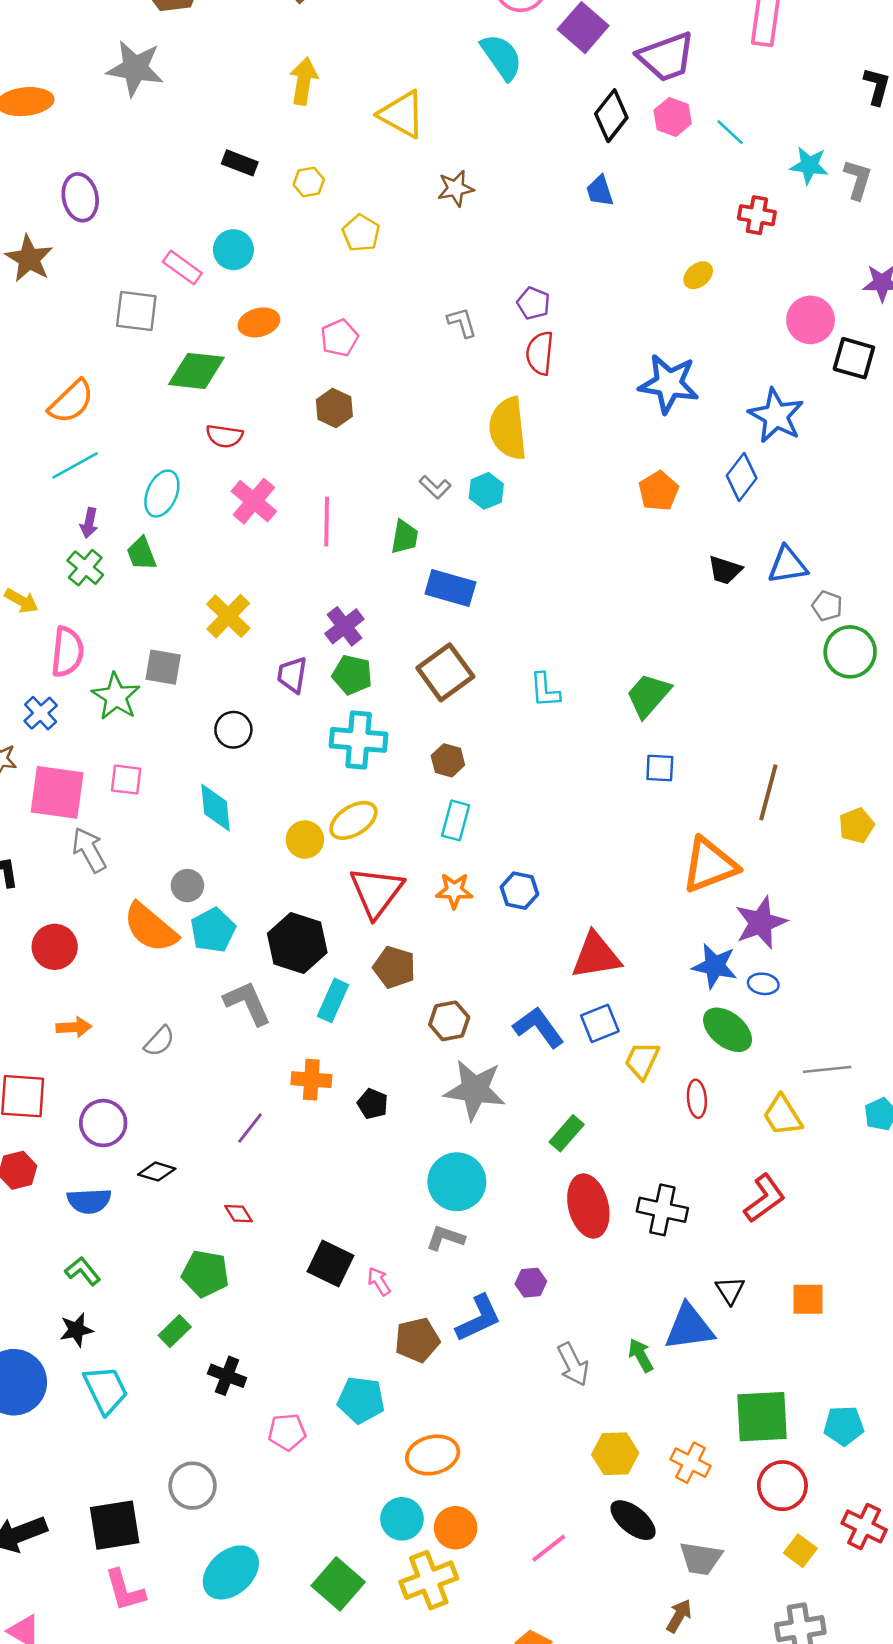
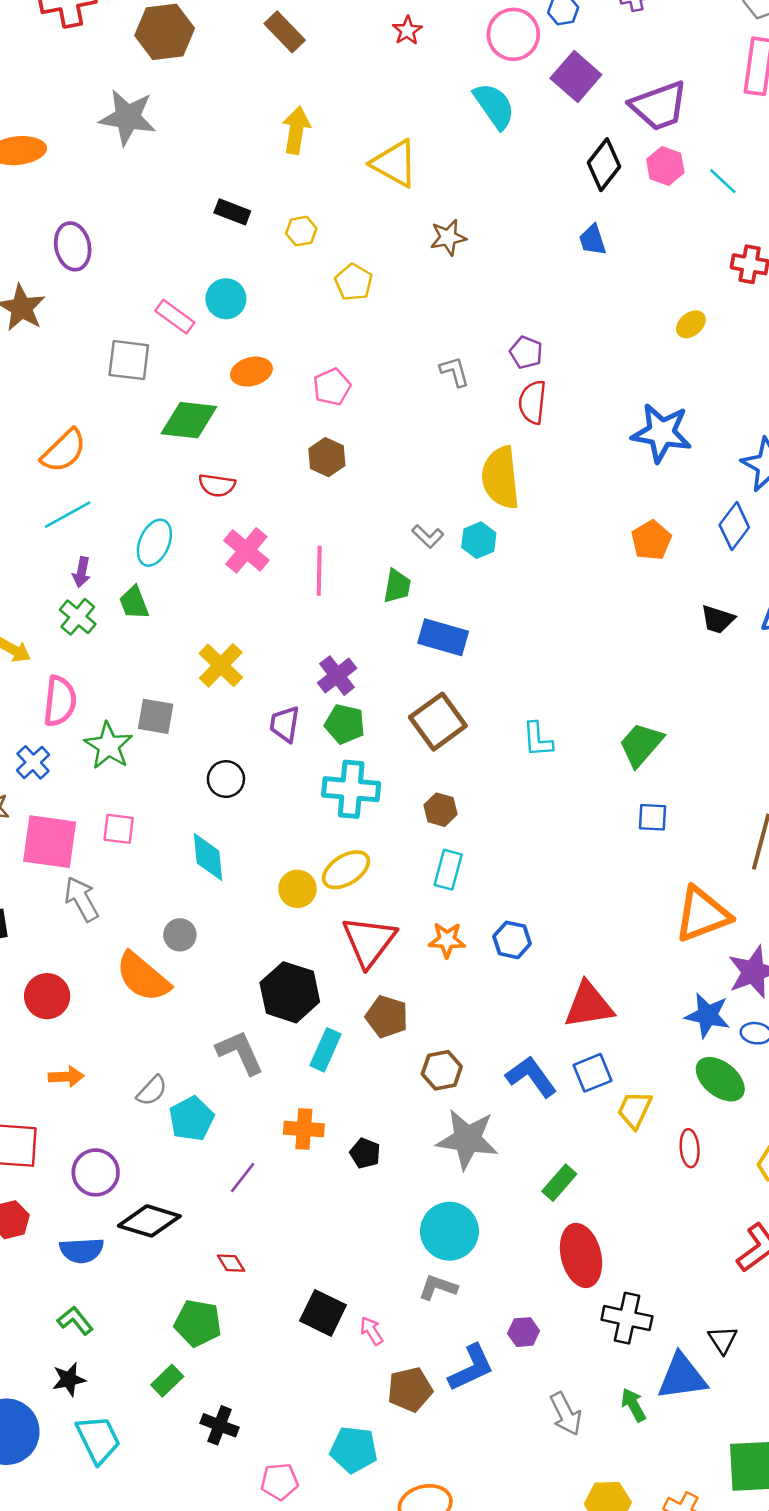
cyan pentagon: (213, 930) -> (191, 1119), moved
black diamond: (157, 1172) -> (149, 1221), size x1.6
black cross: (662, 1210) -> (627, 1318), moved

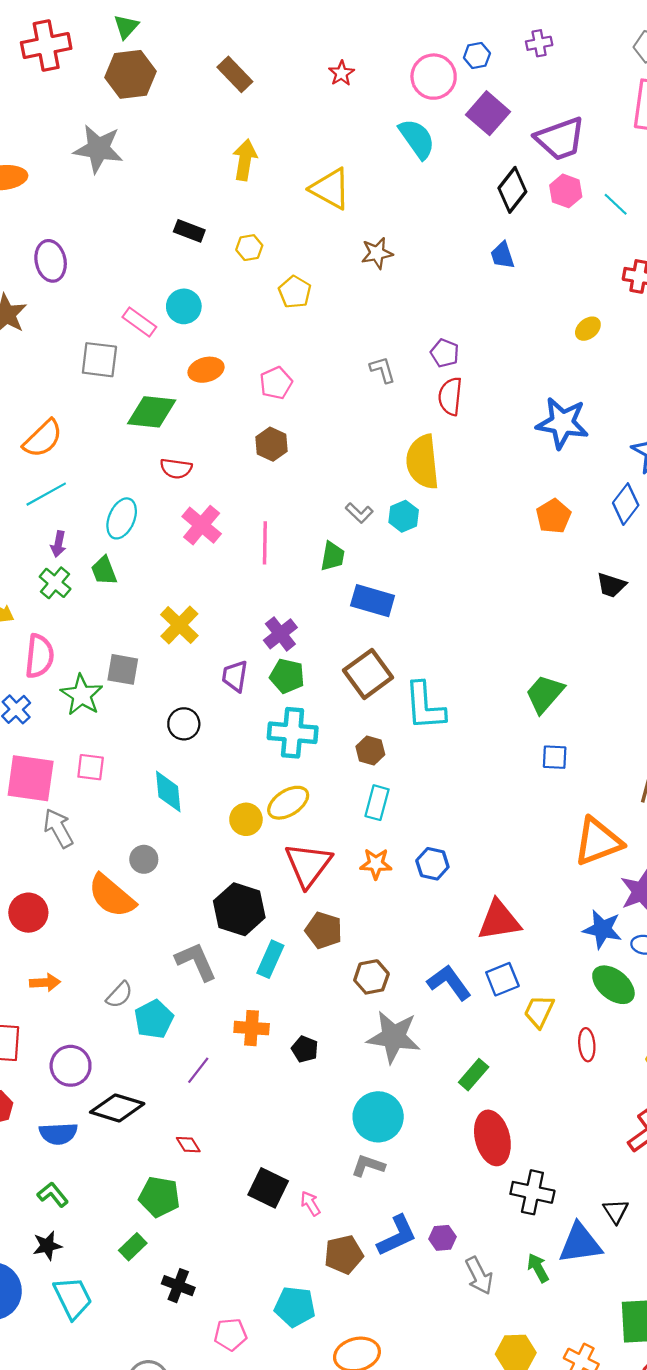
cyan L-shape: (538, 739) -> (425, 706), moved, size x1.6
purple hexagon: (524, 1332) -> (442, 1238), moved

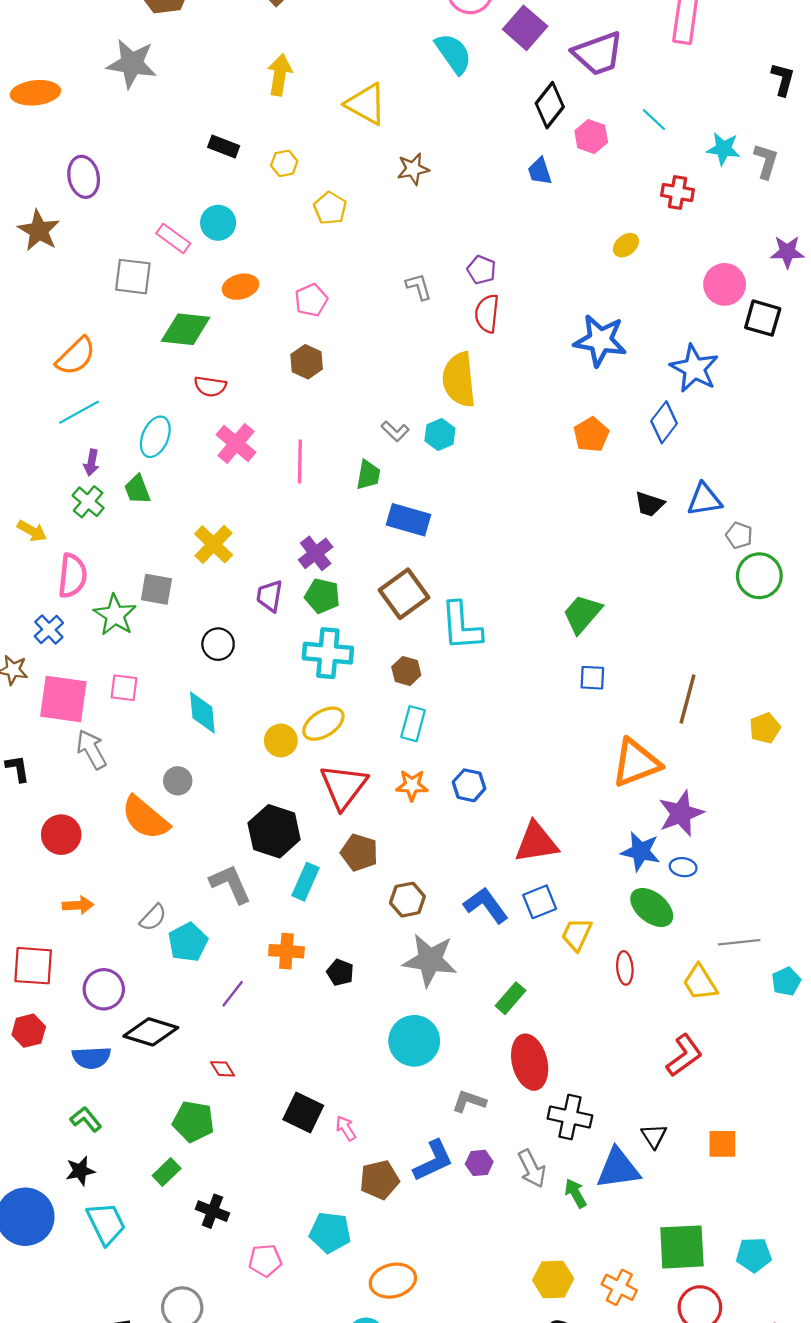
pink hexagon: (566, 191) -> (591, 136), moved
gray L-shape: (368, 1166) -> (469, 1101), moved
gray arrow: (479, 1276) -> (532, 1169), moved

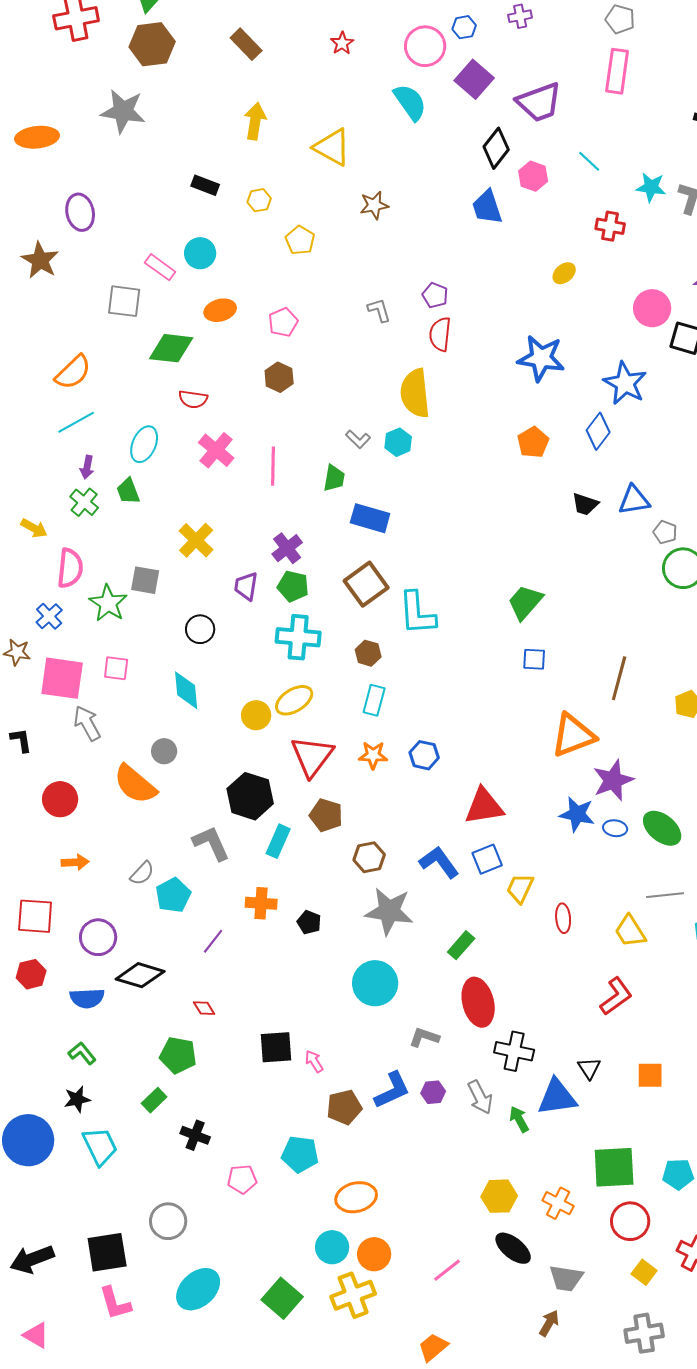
blue trapezoid: (540, 171) -> (487, 207), size x1.4
green ellipse: (652, 907) -> (662, 828), moved
black square: (303, 1113) -> (276, 1047), turned -30

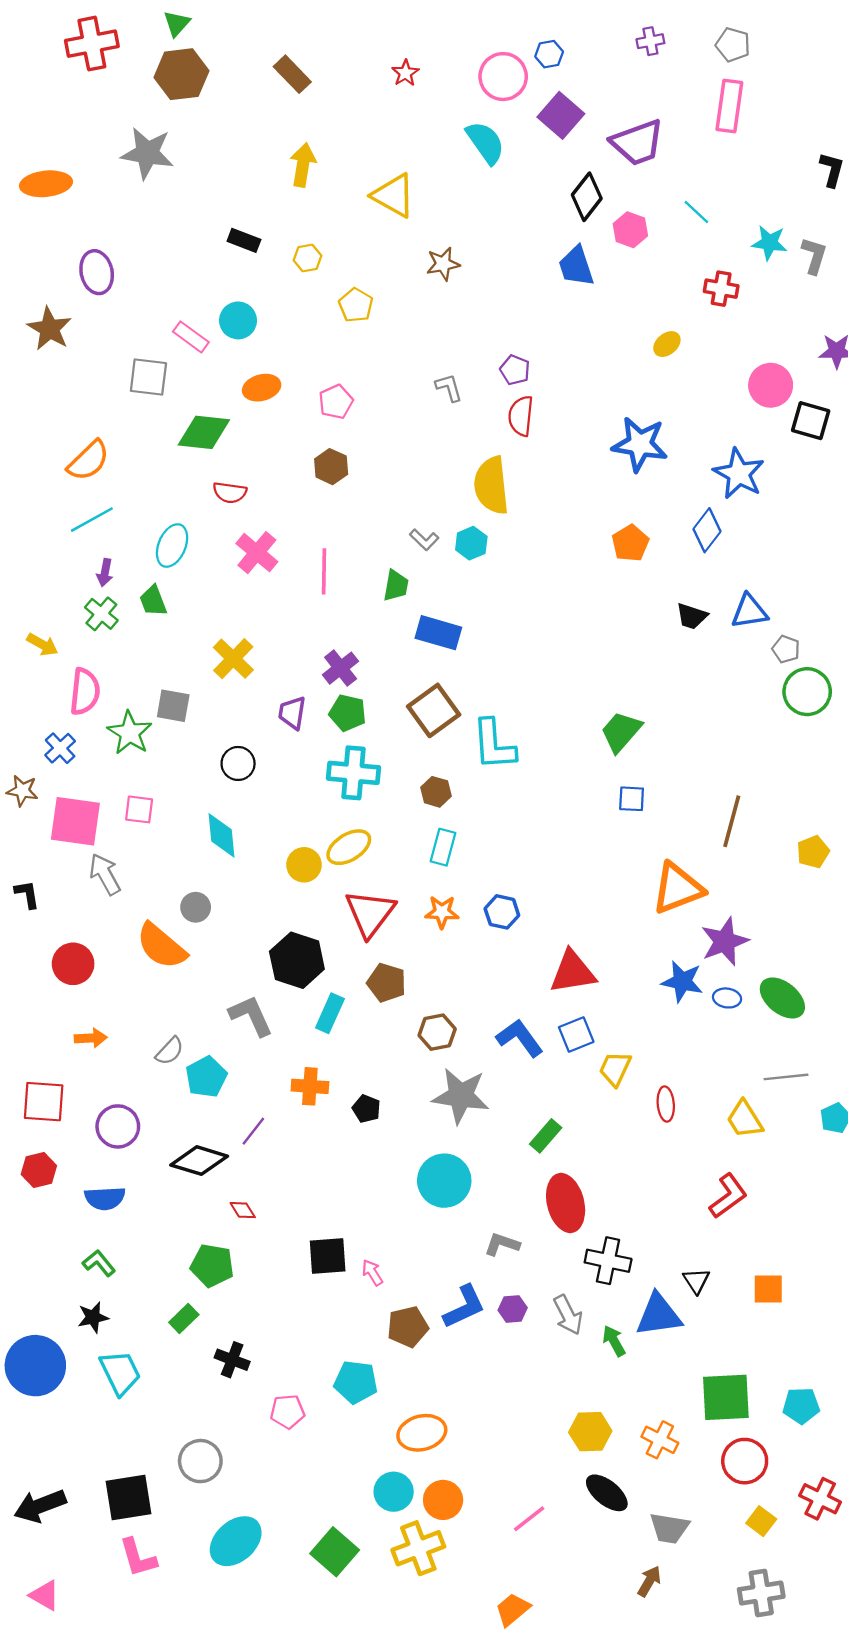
purple cross: (520, 16) -> (650, 41), moved
black diamond: (140, 975) -> (199, 1161), moved

